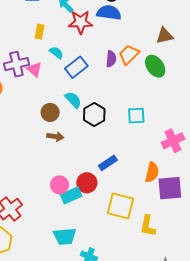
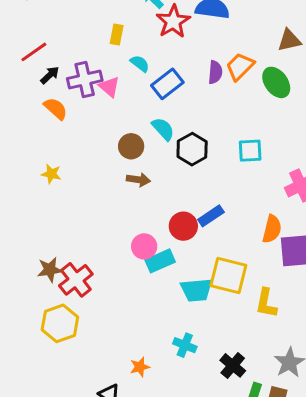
red star: (81, 22) -> (173, 21), turned -30
red circle: (87, 183) -> (183, 226), moved
cyan trapezoid: (65, 236) -> (196, 290), moved

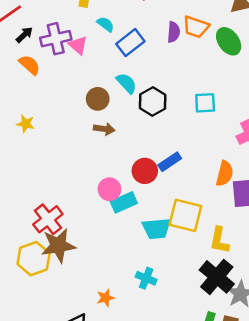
orange trapezoid: (240, 66) -> (196, 27), turned -116
brown star: (50, 270) -> (58, 245), moved, size x1.5
black cross: (233, 365) -> (217, 277), moved, size x1.5

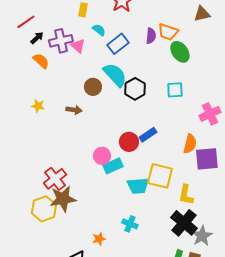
green ellipse: (229, 41) -> (180, 52), moved
cyan semicircle: (126, 83) -> (115, 75), size x1.5
brown arrow: (104, 129) -> (74, 110), moved

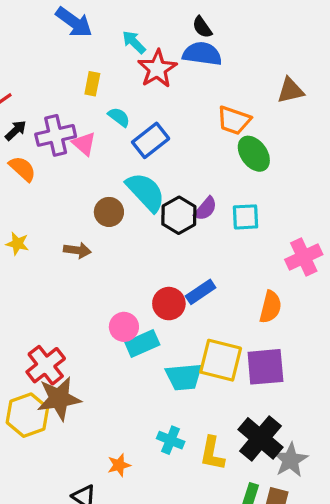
purple semicircle: (151, 36) -> (206, 209), moved, turned 35
purple square: (207, 159) -> (265, 367), moved
yellow L-shape: (186, 195) -> (212, 453), moved

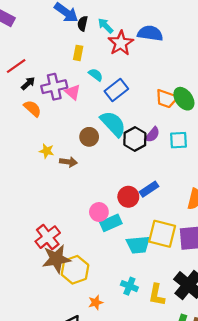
black semicircle: (202, 27) -> (83, 24), moved, turned 48
orange trapezoid: (234, 120) -> (166, 99), moved
yellow star: (17, 244) -> (47, 151), moved
yellow hexagon: (27, 415) -> (75, 270), moved

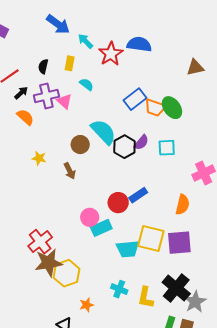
black semicircle: (83, 24) -> (43, 66), moved
cyan arrow: (105, 26) -> (85, 41), moved
blue rectangle: (116, 90) -> (135, 99), moved
brown arrow: (68, 162) -> (70, 171), moved, turned 56

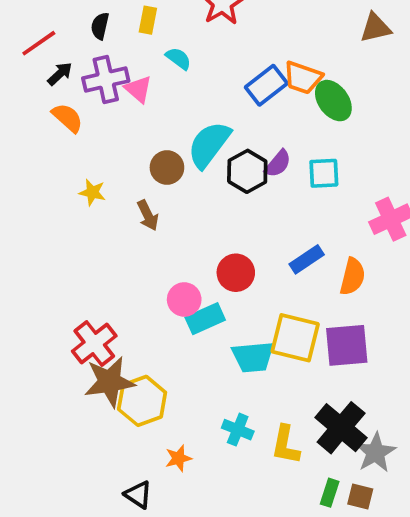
orange trapezoid: (155, 108) -> (303, 78), moved
cyan semicircle: (103, 132) -> (209, 145), turned -100
blue rectangle: (138, 195) -> (307, 259), moved

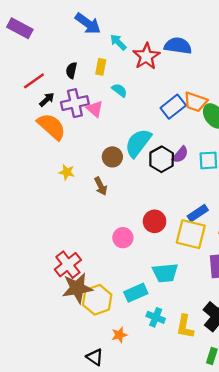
orange semicircle: (67, 118) -> (52, 127), size x1.5
cyan rectangle: (205, 319) -> (136, 293), moved
yellow square: (295, 338) -> (191, 234), moved

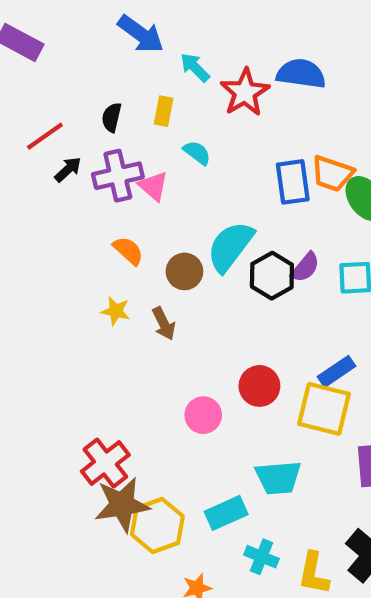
blue rectangle: (173, 107) -> (293, 182), turned -60
orange semicircle: (52, 127) -> (128, 251), moved, size x0.6
yellow star: (67, 172) -> (116, 311), moved

